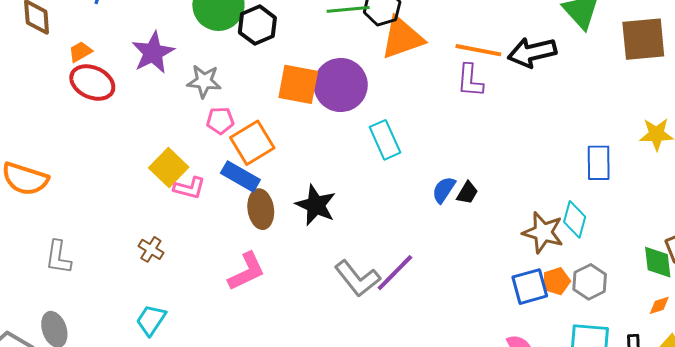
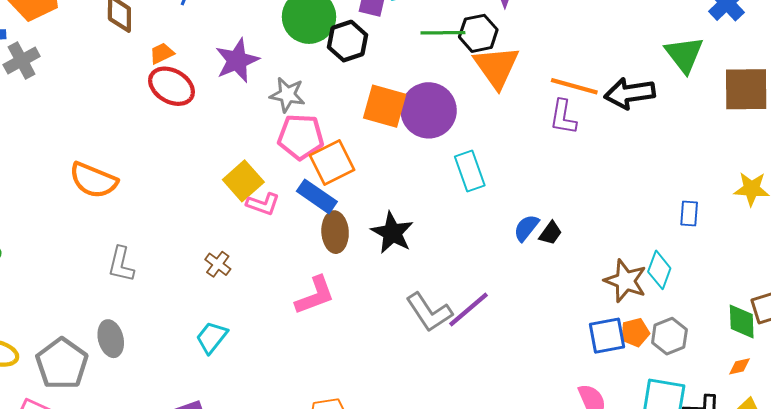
orange triangle: (402, 38) -> (496, 67), turned -51
pink pentagon: (220, 121) -> (301, 137), size x1.6
blue rectangle: (599, 163) -> (689, 213), size x0.7

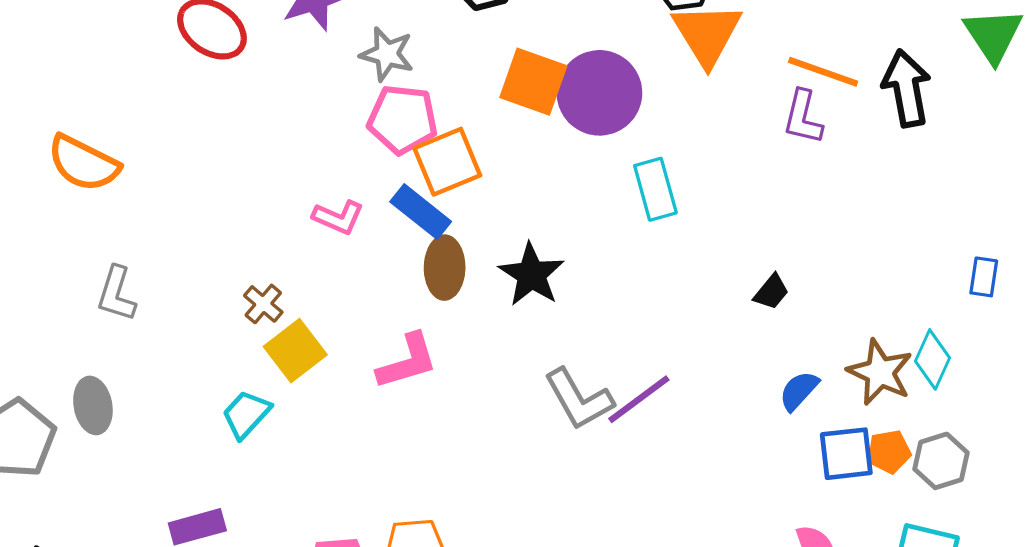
black arrow: (630, 93) -> (906, 88), turned 84
yellow square: (243, 181) -> (295, 351), moved
blue semicircle: (526, 228) -> (799, 391), moved

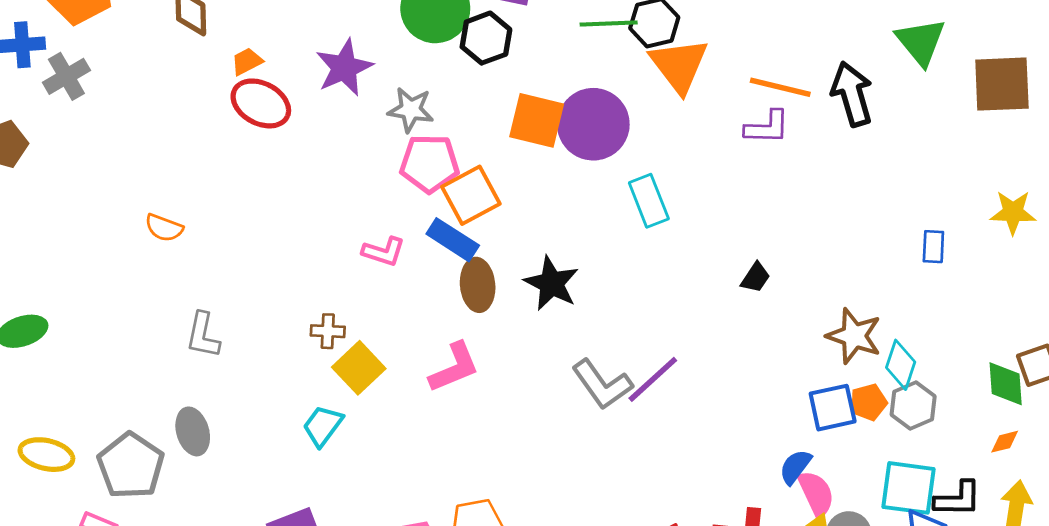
purple L-shape: (803, 117) -> (767, 127), turned -96
orange semicircle: (83, 163) -> (164, 228), size x0.6
brown cross: (263, 304) -> (328, 331), turned -32
cyan diamond: (933, 359) -> (901, 365), moved
blue semicircle: (799, 391) -> (795, 467), moved

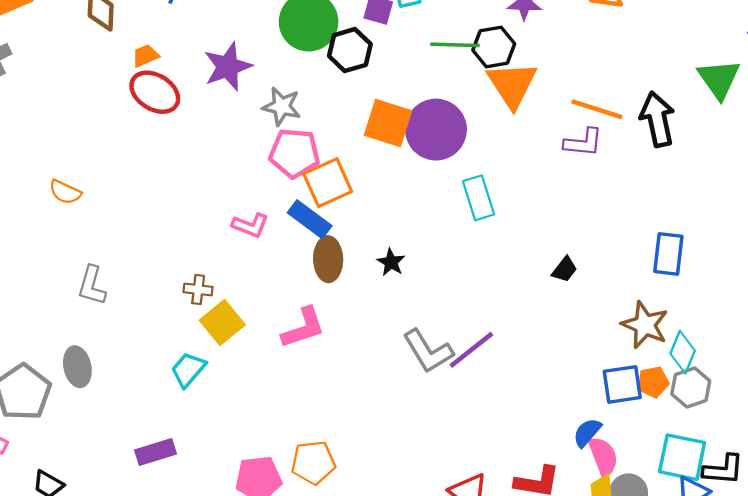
blue rectangle: (933, 247) -> (668, 254), moved, size x1.5
black star: (551, 283) -> (391, 262), size x0.6

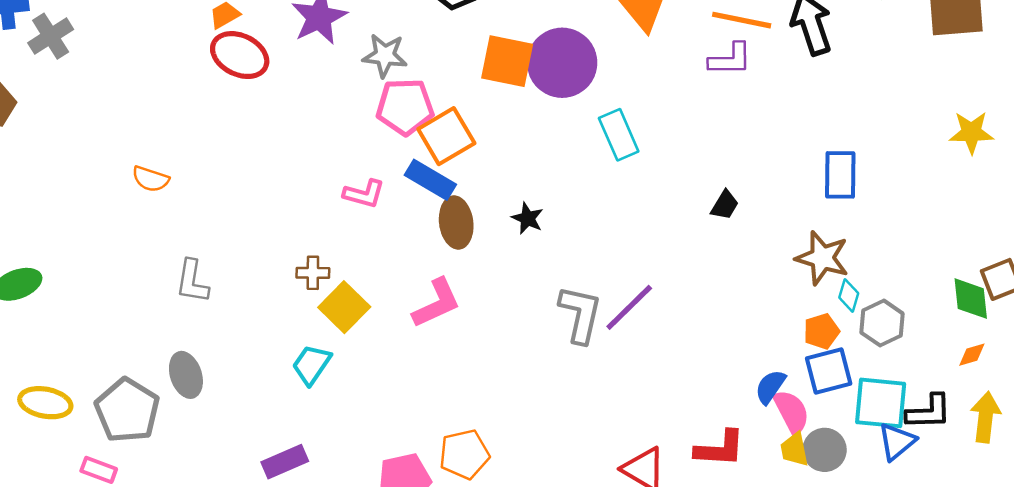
gray L-shape: (428, 351) -> (580, 314), turned -130
cyan diamond: (683, 352) -> (849, 295), moved, size x0.7
orange pentagon: (653, 382) -> (821, 331), moved
blue square: (622, 384) -> (829, 371), moved

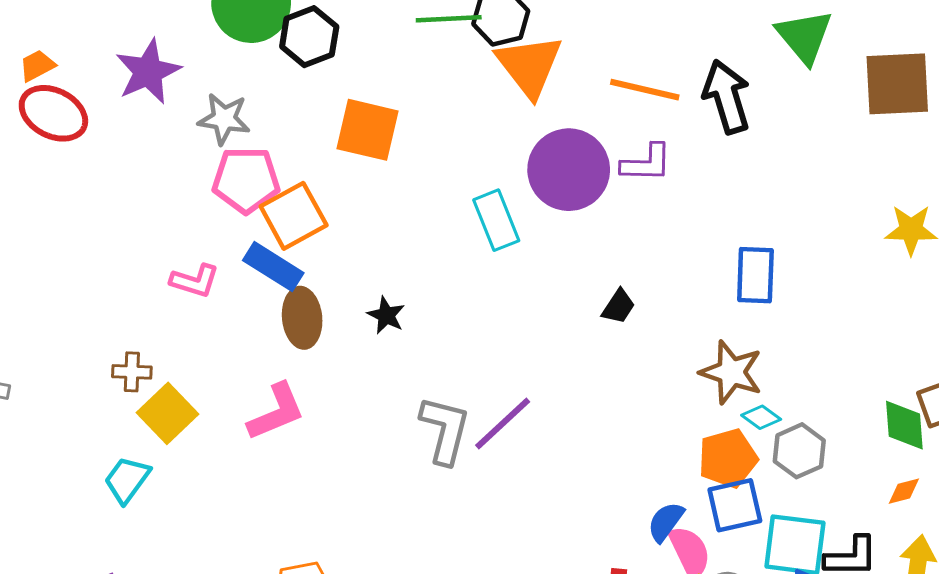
purple L-shape: (730, 59) -> (646, 163), moved
purple circle: (562, 63) -> (569, 170), moved
cyan diamond: (849, 295) -> (761, 417), turned -72
orange pentagon: (821, 331) -> (728, 458), size x1.4

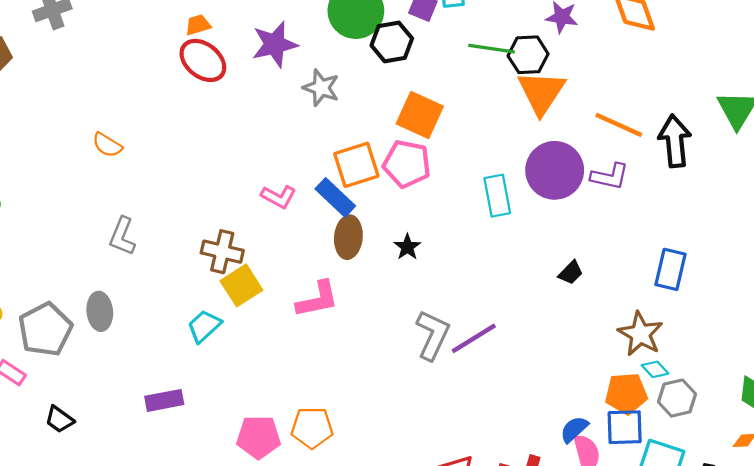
pink pentagon: (246, 180) -> (407, 164), moved
brown cross: (132, 372) -> (222, 252), size x1.5

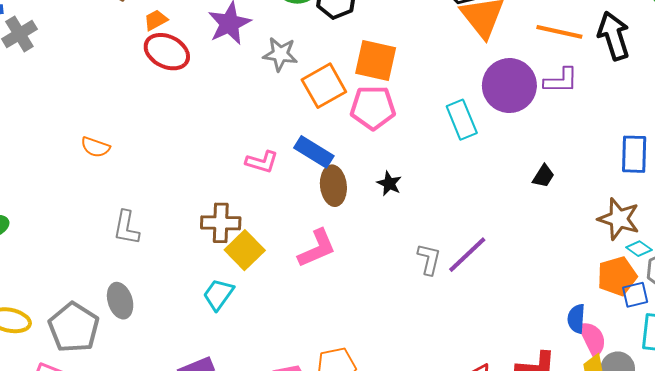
orange square: (356, 165) -> (324, 86), moved
gray L-shape: (433, 335) -> (429, 259), size x0.7
blue square: (625, 427) -> (635, 295), moved, size x0.7
blue semicircle: (574, 429) -> (576, 319), turned -32

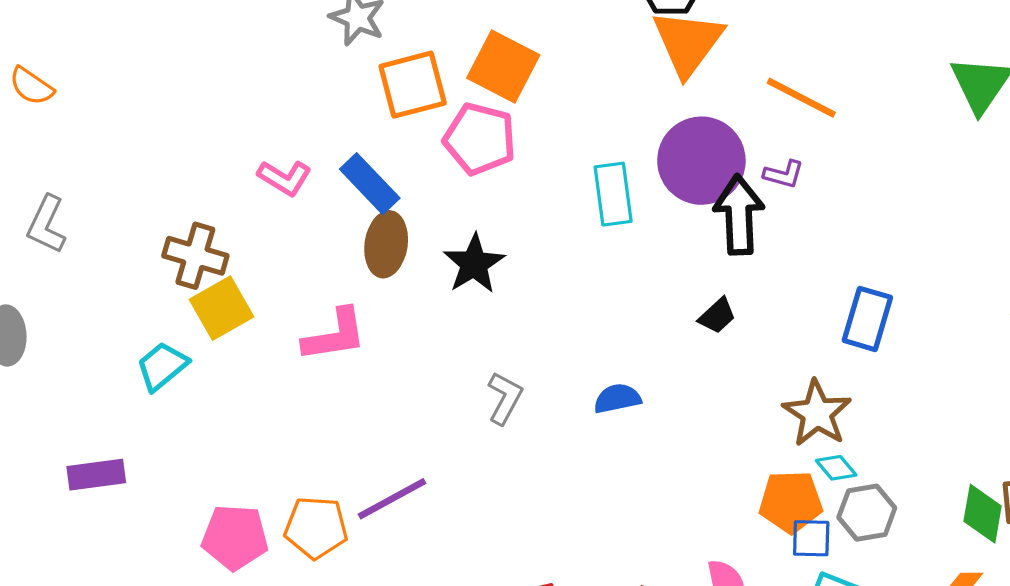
black arrow: (614, 36) -> (739, 215), moved
purple L-shape: (561, 81) -> (784, 174), size x0.7
black star: (389, 183) -> (474, 264), size x1.5
purple line: (467, 255) -> (392, 499), moved
blue semicircle: (576, 319) -> (617, 398), moved, turned 60

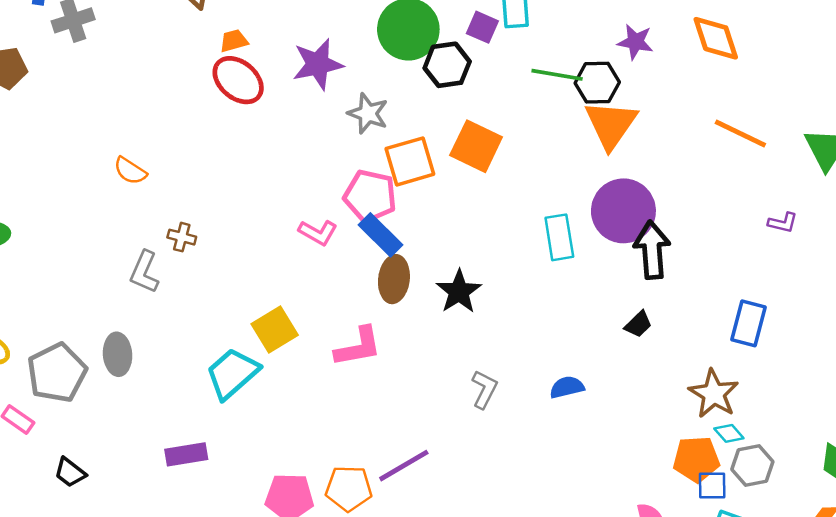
orange line: (801, 98) -> (740, 134), moved
pink pentagon: (480, 139) -> (370, 196), moved
purple L-shape: (784, 174) -> (783, 223), moved
brown cross: (195, 256) -> (182, 237), moved, size x0.6
cyan trapezoid: (162, 366) -> (232, 373), size x1.4

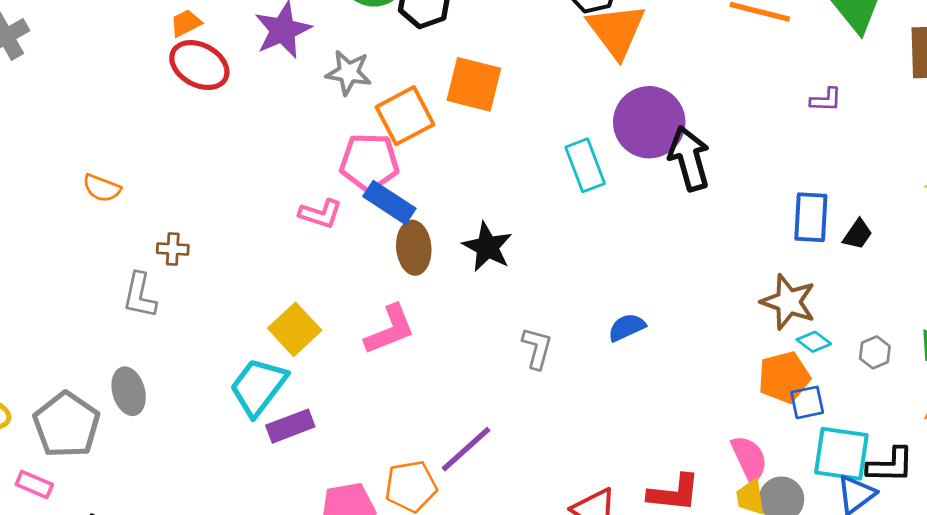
black trapezoid: (638, 324) -> (858, 234), moved
purple rectangle: (186, 454) -> (290, 426), moved
gray hexagon: (752, 466) -> (875, 352), moved, size x0.7

